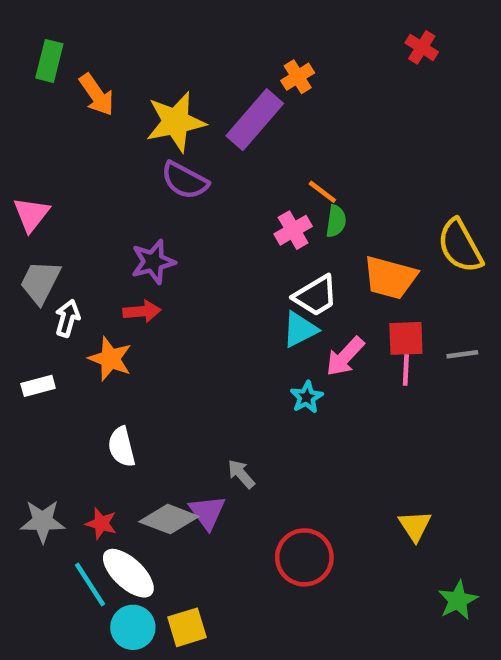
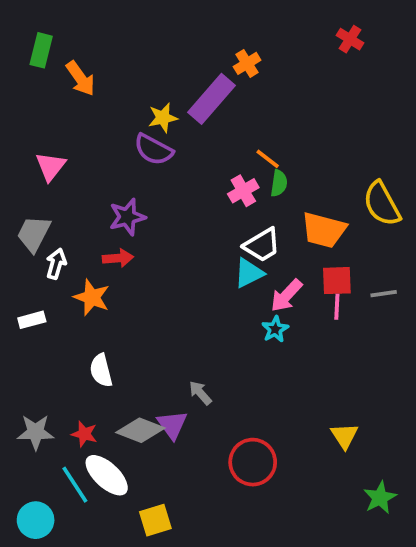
yellow star: (176, 122) -> (163, 118), moved, size x0.6
pink triangle: (31, 214) -> (51, 166), moved
cyan star: (307, 397) -> (275, 329), moved
cyan circle: (133, 627) -> (36, 520), moved

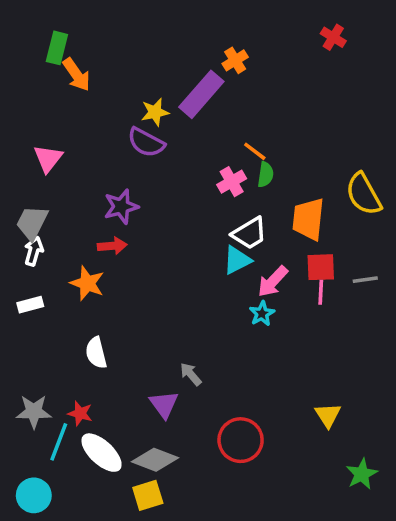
green rectangle: (41, 50) -> (57, 48), moved
orange trapezoid: (324, 230) -> (308, 219), turned 81
white arrow: (56, 264) -> (34, 251), moved
gray diamond: (140, 430) -> (155, 460), moved
cyan line: (75, 485) -> (59, 442), moved, turned 54

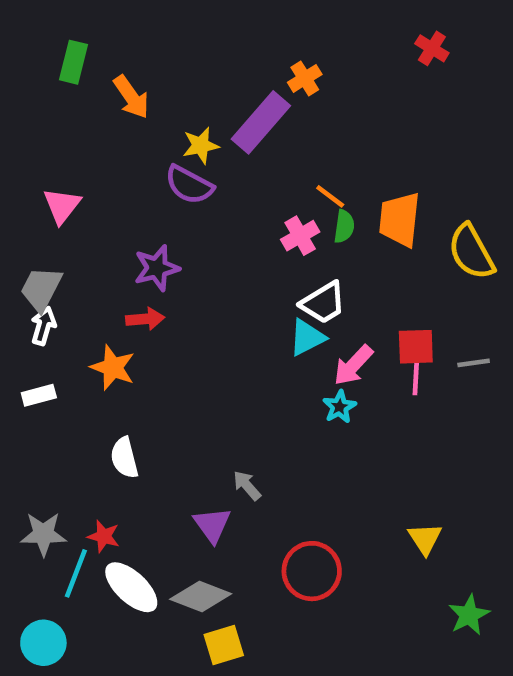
orange arrow: (77, 75) -> (131, 97), moved
orange trapezoid: (308, 219) -> (400, 219), moved
yellow square: (148, 495) -> (224, 645), moved

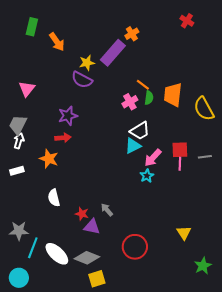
purple triangle: (212, 525) -> (92, 227), turned -42
red star: (104, 536) -> (82, 214), moved

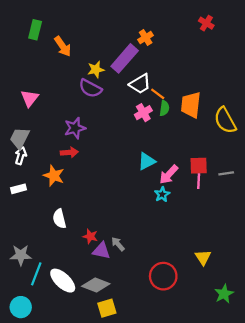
white trapezoid: (140, 131) -> (140, 84), moved
gray arrow: (107, 210) -> (118, 244), moved
red circle: (135, 247) -> (163, 276), moved

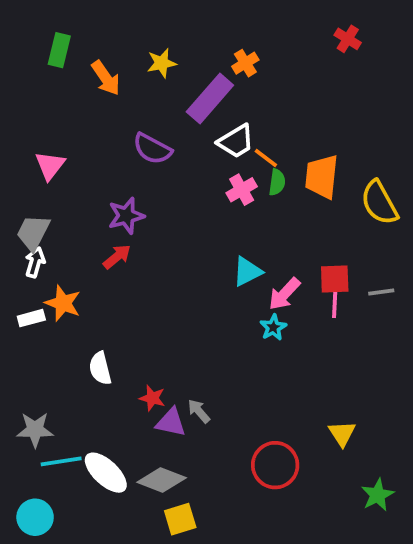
yellow star: (96, 70) -> (162, 63), moved
red arrow: (69, 152) -> (117, 257), turned -35
orange star: (54, 176) -> (63, 303), moved
cyan line: (36, 274) -> (61, 461), turned 60

